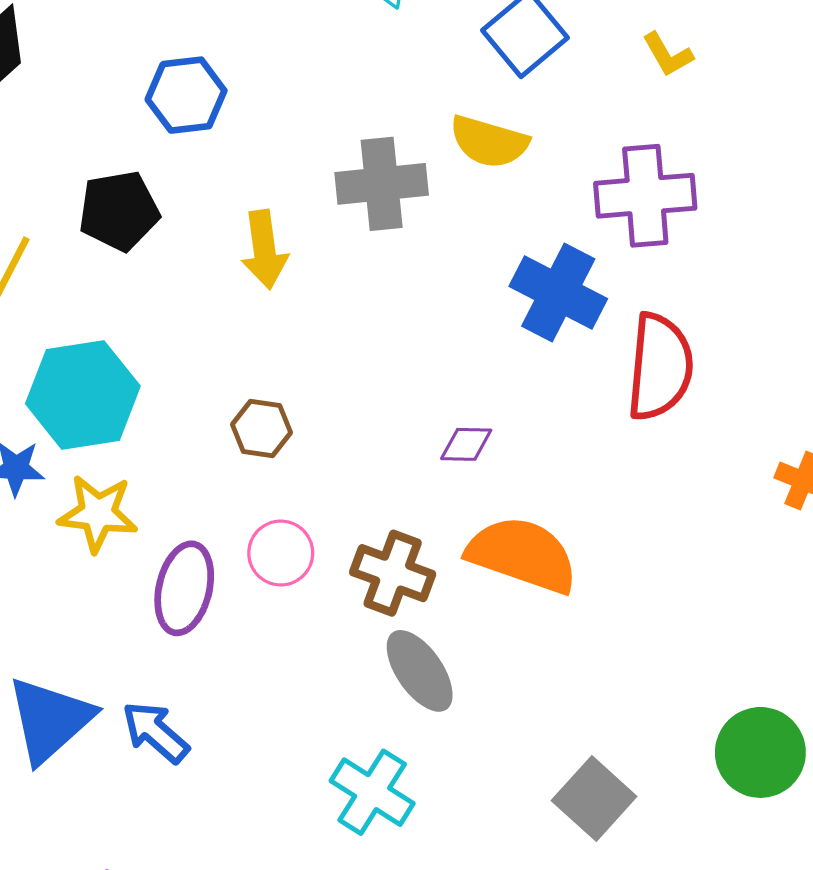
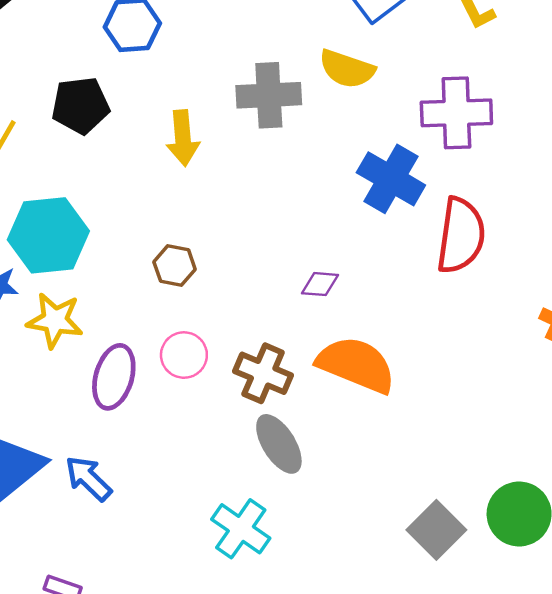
gray square: (594, 799) -> (436, 530), moved

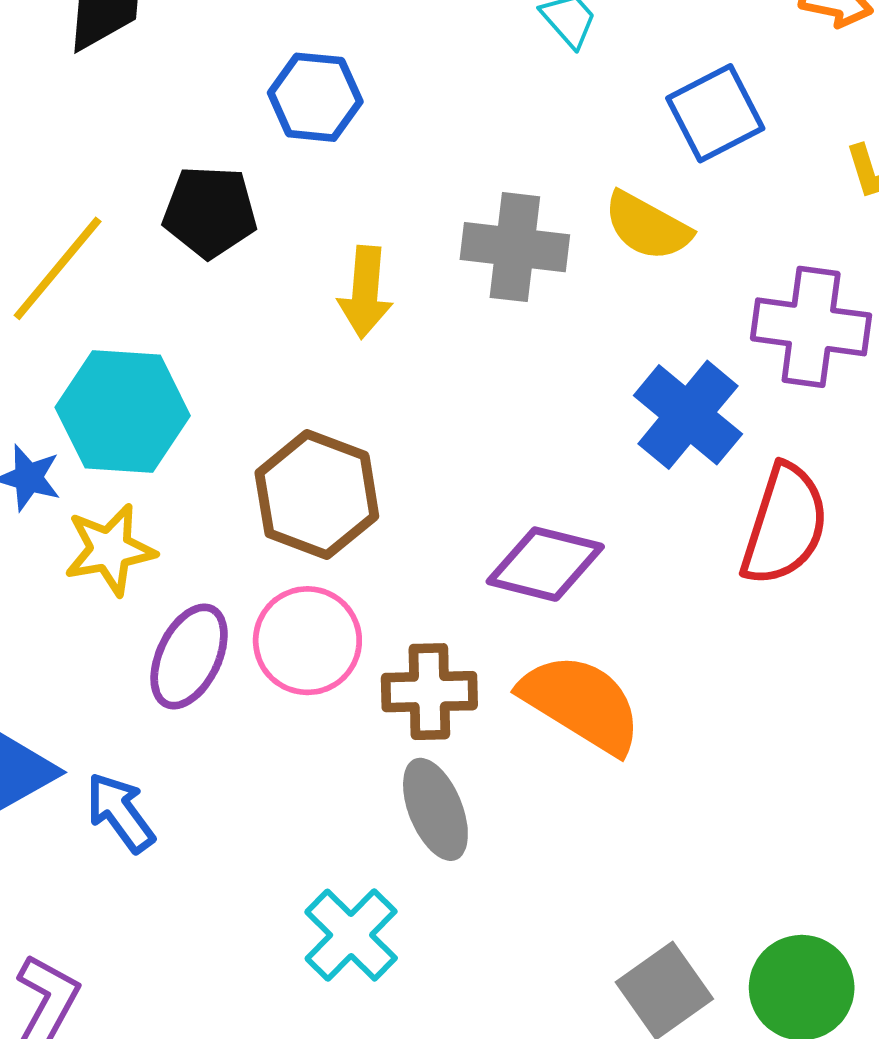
brown hexagon: (175, 266) -> (317, 495), size x1.8
purple diamond: (320, 284) -> (545, 564), size x1.8
yellow star: (55, 320) -> (110, 550), turned -30
pink circle: (184, 355) -> (307, 641), size x1.4
brown cross: (263, 373) -> (429, 692), turned -34

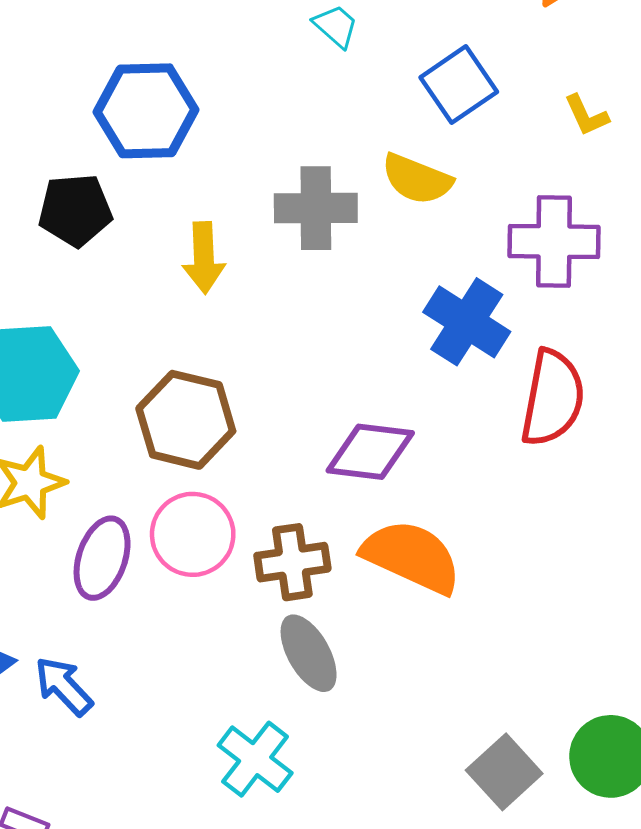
blue hexagon: (315, 97) -> (146, 111), size x1.4

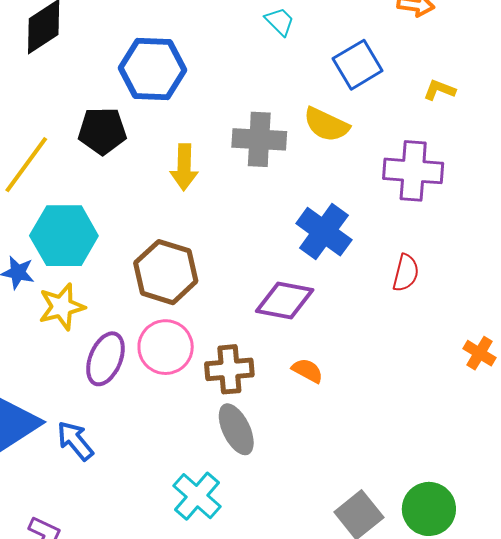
yellow L-shape: (586, 115) -> (439, 90), turned 132
blue cross: (467, 322) -> (324, 232), moved
red semicircle: (553, 398) -> (406, 273), size x0.6
orange semicircle: (412, 557) -> (307, 371), size x0.5

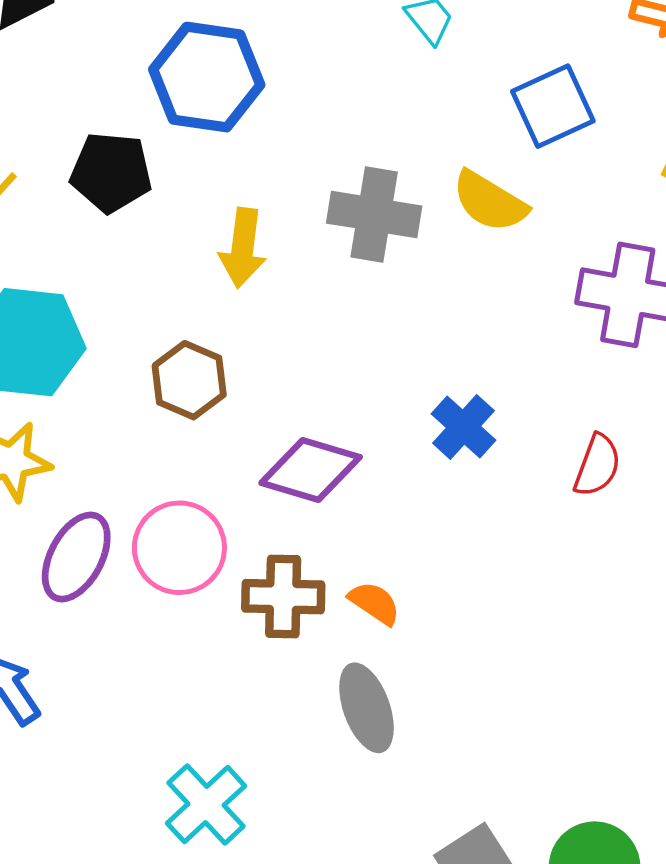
blue cross: (324, 232) -> (463, 427), moved, size x0.7
brown hexagon: (166, 272) -> (189, 380), moved, size x0.7
purple diamond: (285, 300) -> (311, 470), moved
orange semicircle: (307, 371) -> (374, 603), moved
gray ellipse: (236, 429) -> (367, 708), moved

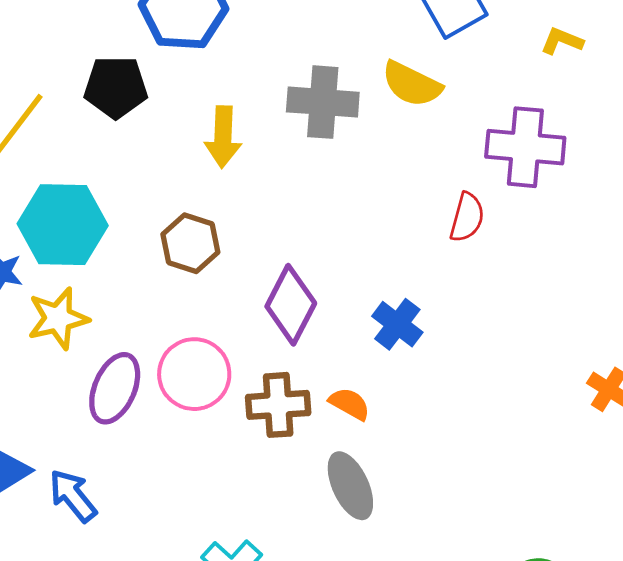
blue cross: (463, 427) -> (397, 324), moved
red semicircle: (597, 465) -> (467, 217), moved
purple diamond: (311, 470) -> (291, 305), turned -74

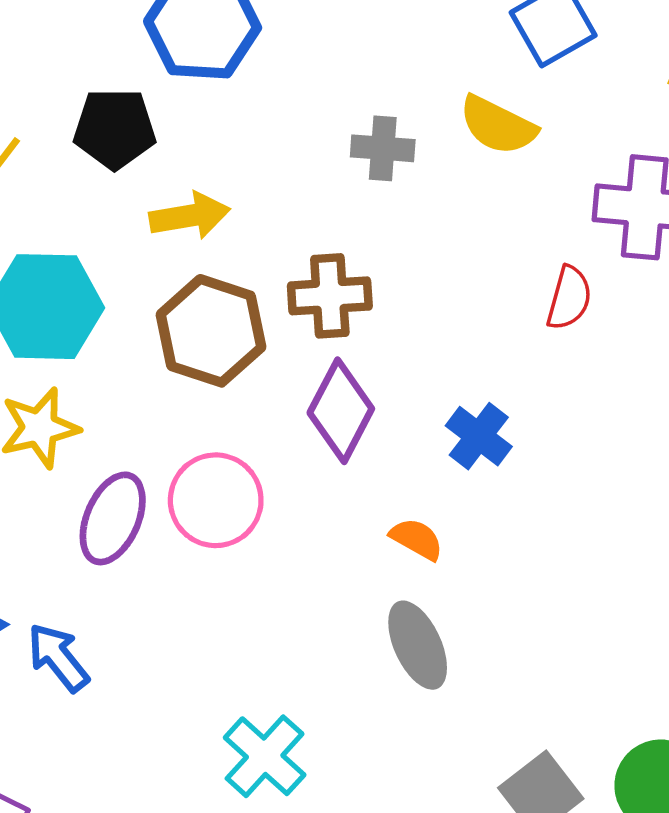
gray cross: (323, 102) -> (383, 148), size x0.7
yellow arrow: (223, 137) -> (190, 216), moved, turned -102
brown hexagon: (190, 243) -> (211, 331), size x1.4
brown cross: (278, 405) -> (330, 296), moved

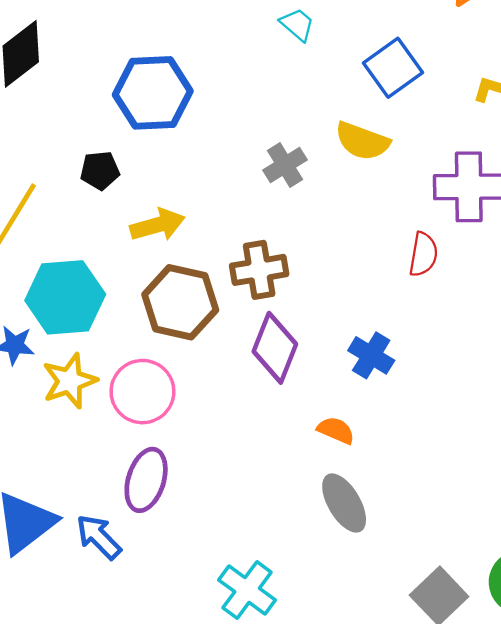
black pentagon: (115, 129) -> (100, 170), size x0.7
gray cross: (383, 148) -> (285, 165), turned -30
pink circle: (216, 500) -> (142, 392), moved
purple ellipse: (113, 518) -> (146, 480), moved

